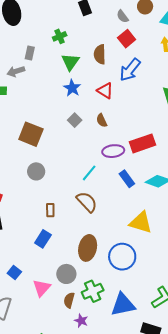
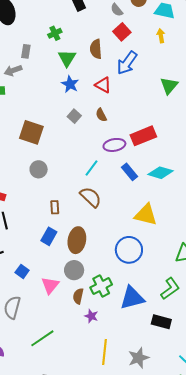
brown ellipse: (88, 248) -> (77, 240), moved

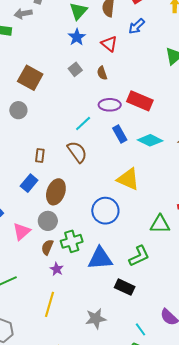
blue arrow: (127, 63) -> (137, 26), size x0.7
red rectangle: (143, 136) -> (140, 101), turned 35
gray circle: (39, 169) -> (18, 110), moved
yellow line: (104, 352) -> (49, 304), moved

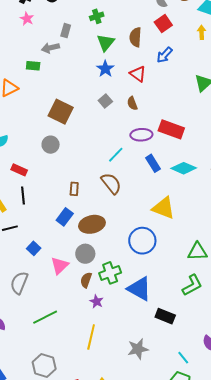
brown ellipse: (56, 192) -> (92, 224), turned 60
green L-shape: (139, 256) -> (192, 285), moved
blue triangle: (100, 258) -> (139, 289), turned 36

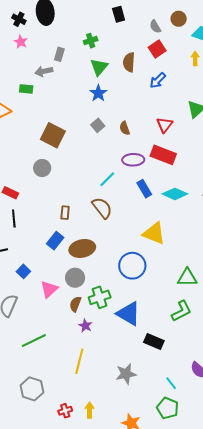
red triangle: (138, 74) -> (164, 125), moved, turned 30

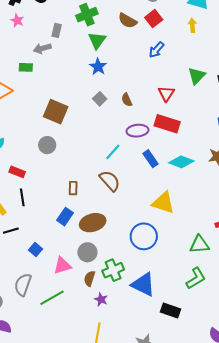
green cross: (91, 41) -> (87, 15), size x1.5
brown semicircle: (129, 62) -> (128, 21), moved, turned -60
pink triangle: (49, 289) -> (62, 265), turned 30
green line: (34, 341) -> (52, 298), moved

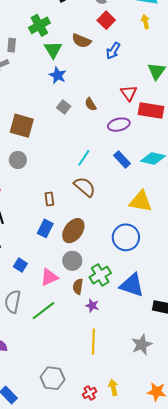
brown semicircle: (128, 21) -> (81, 41), moved
red rectangle: (167, 124) -> (151, 111), moved
purple ellipse: (137, 131) -> (119, 125), moved
brown ellipse: (93, 223) -> (73, 231), turned -30

